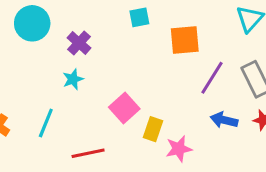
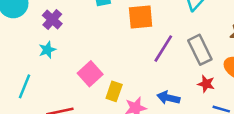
blue arrow: (224, 120) -> (168, 98), moved

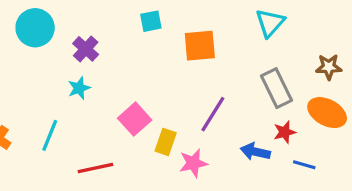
purple line: (163, 49) -> (213, 114), moved
red star: (206, 84) -> (285, 132), turned -30
blue arrow: (168, 98) -> (255, 152), moved

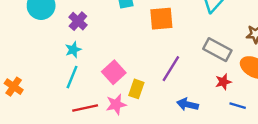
gray rectangle: (276, 88) -> (217, 50), turned -36
cyan line: (50, 135) -> (72, 77), moved
blue arrow: (255, 152) -> (188, 104), moved
pink star: (193, 163) -> (116, 104), moved

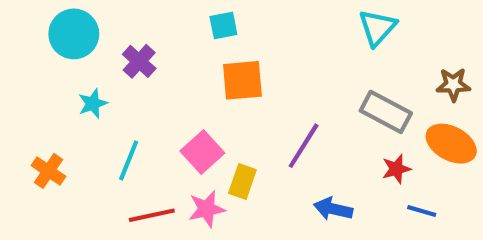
orange square: (161, 19) -> (242, 80), moved
cyan star: (73, 50) -> (93, 104), moved
orange cross: (14, 87) -> (48, 171), moved

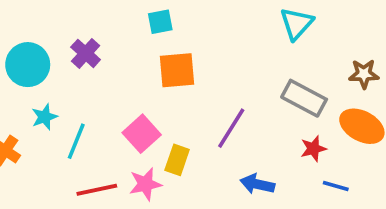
cyan circle: (74, 34) -> (28, 65), moved
cyan star: (93, 104) -> (45, 117), moved

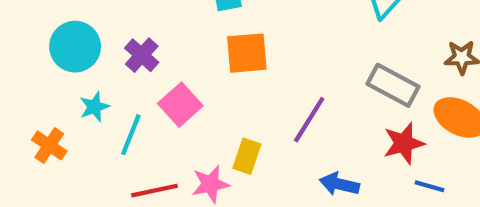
purple cross: (86, 53) -> (142, 55), moved
pink square: (142, 134) -> (180, 105), moved
red star: (313, 149) -> (404, 143), size x1.4

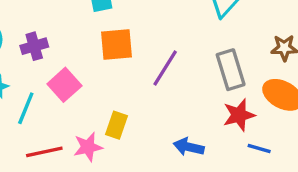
purple cross: (142, 55) -> (34, 46), turned 32
gray rectangle: (393, 85) -> (231, 70), turned 45
purple line: (309, 120) -> (165, 68), moved

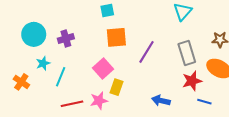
pink square: (64, 85) -> (103, 68), moved

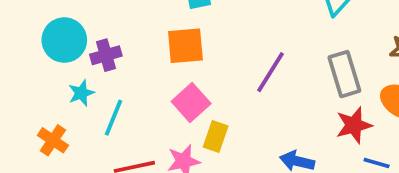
orange square: (116, 37) -> (185, 46), moved
purple cross: (66, 38) -> (106, 55), moved
orange cross: (21, 82) -> (53, 140), moved

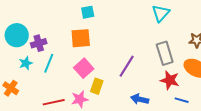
purple line: (271, 72) -> (127, 66), moved
cyan line: (113, 118) -> (49, 63), moved
red star: (354, 125) -> (170, 80), turned 30

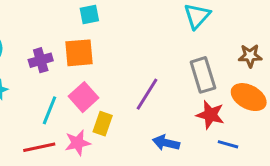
purple cross: (39, 43) -> (41, 60), moved
cyan line: (49, 63) -> (50, 110), moved

